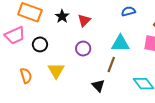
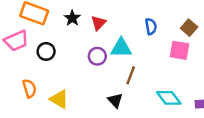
blue semicircle: (128, 11) -> (151, 26), moved, turned 96
cyan triangle: (120, 43) -> (121, 48), moved
yellow triangle: (56, 71) -> (59, 99), moved, turned -30

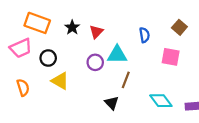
brown square: (189, 28) -> (179, 27), moved
orange semicircle: (29, 88) -> (23, 88), moved
yellow triangle: (59, 99) -> (60, 81), moved

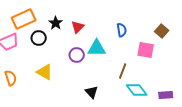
orange rectangle: (37, 23) -> (24, 19), turned -45
brown square: (179, 27) -> (162, 31), moved
black circle: (48, 58) -> (39, 38), moved
brown line: (126, 80) -> (123, 71), moved

